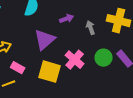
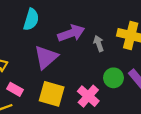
purple arrow: (67, 19) -> (71, 33), size x1.6
pink cross: (75, 60) -> (88, 96), moved

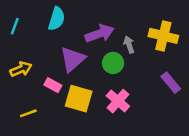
green circle: (114, 78) -> (113, 63), moved
pink rectangle: (15, 89) -> (53, 85), moved

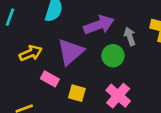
yellow arrow: (21, 69) -> (31, 53), moved
yellow square: (79, 99) -> (77, 93), size x0.6

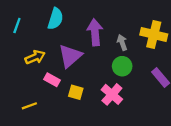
purple arrow: (99, 25) -> (95, 32), turned -75
green circle: (113, 56) -> (122, 66), moved

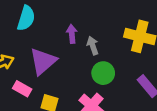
purple arrow: (95, 32) -> (72, 34), size x0.6
gray arrow: (122, 42) -> (93, 46), moved

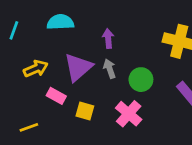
cyan semicircle: (26, 18) -> (60, 22), turned -110
gray arrow: (93, 46) -> (110, 69), moved

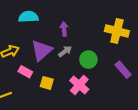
gray arrow: (110, 69) -> (65, 51), turned 72

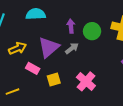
green circle: (88, 60) -> (92, 31), moved
yellow square: (47, 83) -> (54, 79), turned -32

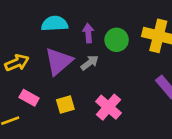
cyan semicircle: (36, 14) -> (55, 24), moved
pink rectangle: (33, 68) -> (29, 98), moved

